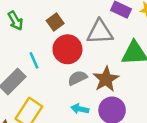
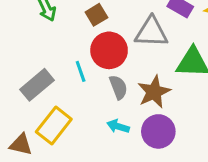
cyan line: (34, 60) -> (81, 71), moved
gray semicircle: (77, 78) -> (118, 87), turned 90

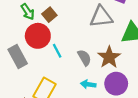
brown square: (96, 15) -> (49, 15), moved
red circle: (109, 50) -> (38, 36), moved
gray rectangle: (37, 85) -> (18, 56), moved, turned -70

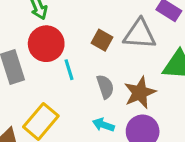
brown square: (49, 15) -> (102, 40), moved, turned -32

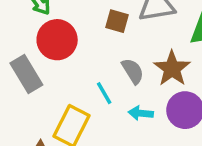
cyan line: (69, 70) -> (104, 93), moved

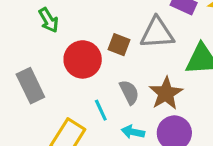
red circle: (57, 40) -> (83, 59), moved

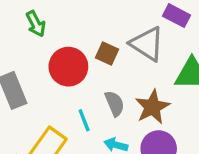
gray triangle: (157, 33) -> (147, 44), turned 33

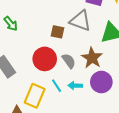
red circle: (68, 67) -> (45, 59), moved
cyan line: (84, 120) -> (57, 86), moved

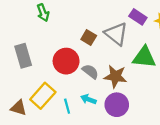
brown star: (92, 58) -> (115, 76), turned 30
gray semicircle: (69, 61) -> (90, 71), turned -35
cyan line: (57, 86) -> (67, 106), moved

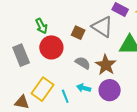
green arrow: (43, 13) -> (41, 26), moved
red circle: (66, 61) -> (51, 47), moved
brown star: (115, 76) -> (106, 65), turned 30

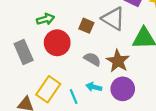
green arrow: (41, 26) -> (46, 19), turned -77

